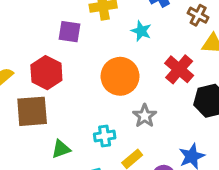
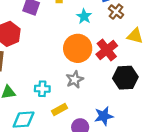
brown cross: (198, 15) -> (116, 12), moved
orange circle: (120, 76) -> (78, 48), moved

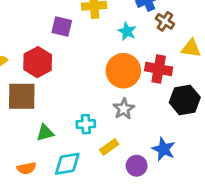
red cross: (107, 50) -> (159, 69), turned -35
blue star: (104, 116) -> (164, 149), turned -30

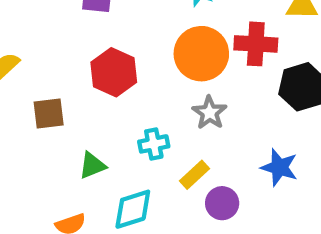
red hexagon: (38, 62) -> (114, 72), moved
brown square: (22, 96) -> (49, 113), size x0.7
purple circle: (137, 166) -> (222, 203), moved

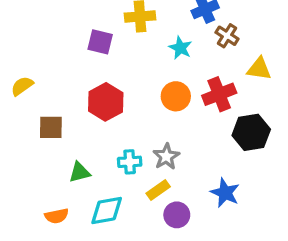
red cross: (256, 44) -> (219, 94), turned -32
orange circle: (201, 54) -> (176, 96), size x0.7
gray star: (210, 113) -> (166, 157), moved

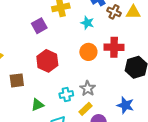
purple square: (100, 42) -> (39, 26), turned -35
yellow triangle: (259, 69) -> (133, 12), moved
red cross: (219, 94) -> (114, 47), turned 30

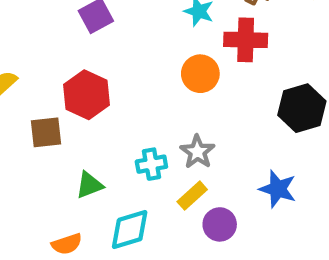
red cross: (114, 47) -> (246, 40), moved
red hexagon: (47, 61) -> (87, 95), moved

